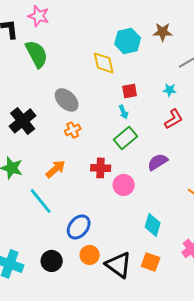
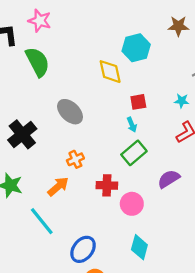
brown star: (163, 32) -> (178, 26), moved
orange cross: (73, 130) -> (75, 159), moved
cyan diamond: (153, 225) -> (139, 247), moved

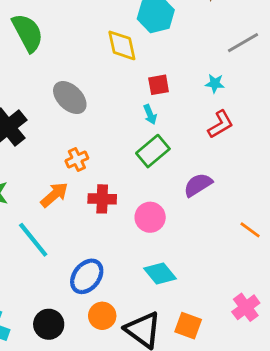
red cross: (107, 185) -> (102, 199), moved
cyan diamond: (139, 247) -> (160, 274), turned -55

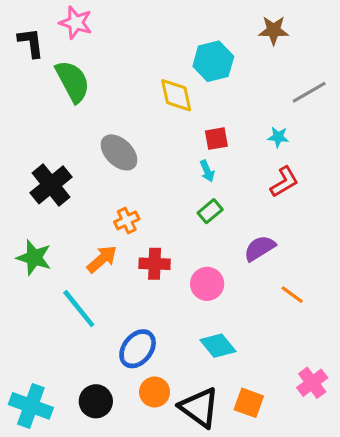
green rectangle: (153, 151) -> (210, 211), size x0.7
orange line: (250, 230) -> (292, 295), moved

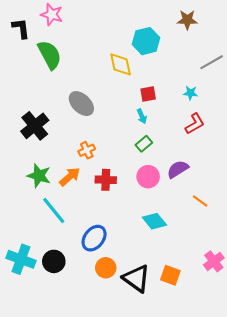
green star: (34, 258) -> (39, 176), moved
pink circle: (207, 284) -> (148, 177), moved
cyan diamond: (218, 346) -> (154, 221), moved
black circle: (96, 401) -> (54, 261), moved
cyan cross: (31, 406) -> (21, 259), moved

